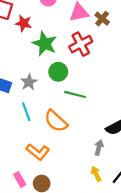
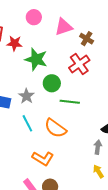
brown cross: (102, 19) -> (87, 39), moved
red cross: (81, 44) -> (79, 64), moved

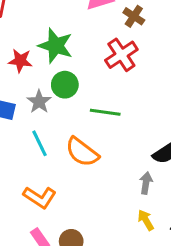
red star: (14, 43) -> (20, 61), moved
green circle: (52, 83) -> (65, 85), moved
orange L-shape: (43, 158) -> (40, 197), moved

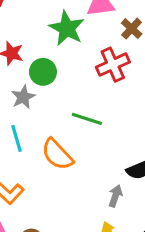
green star: (56, 46) -> (67, 28), moved
green circle: (65, 85) -> (43, 72), moved

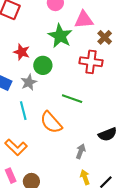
red cross: (113, 65) -> (91, 62), turned 30
gray arrow: (115, 196) -> (81, 151), moved

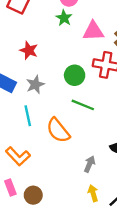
pink triangle: (84, 20) -> (93, 31), moved
green star: (60, 36) -> (64, 18), moved, size x0.6
green circle: (43, 65) -> (75, 75), moved

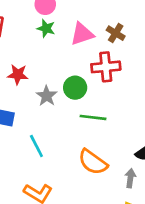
gray star: (35, 85) -> (47, 96), moved
orange semicircle: (58, 130) -> (93, 162), moved
gray arrow: (90, 164) -> (130, 178), moved

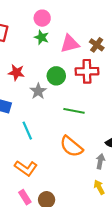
green circle: (75, 88) -> (56, 76), moved

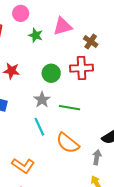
pink circle: (42, 18) -> (21, 13), moved
pink triangle: (70, 44) -> (62, 26), moved
gray star: (38, 91) -> (42, 100), moved
cyan line: (27, 131) -> (39, 127), moved

